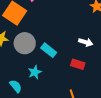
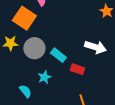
white arrow: (86, 42) -> (95, 47), size x1.5
red rectangle: (78, 64) -> (77, 69), moved

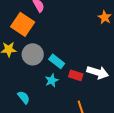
white arrow: (95, 47) -> (98, 72), moved
cyan star: (44, 77) -> (52, 80), moved

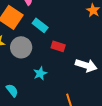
cyan rectangle: (57, 61) -> (40, 25), moved
red rectangle: (76, 75) -> (58, 46), moved

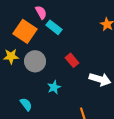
cyan rectangle: (40, 25) -> (54, 27), moved
red rectangle: (58, 46) -> (72, 60), turned 32

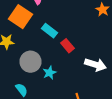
cyan rectangle: (54, 27) -> (50, 31), moved
gray circle: (35, 61) -> (30, 62), moved

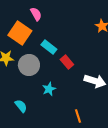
gray circle: (30, 62) -> (29, 65), moved

